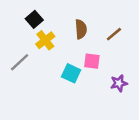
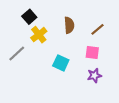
pink square: (92, 61) -> (92, 52), moved
purple star: (119, 83) -> (94, 76), moved

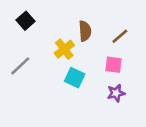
black square: (29, 17) -> (25, 21), moved
yellow cross: (39, 35) -> (64, 49), moved

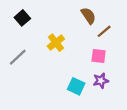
brown semicircle: (85, 31) -> (88, 16), moved, turned -30
cyan square: (75, 78) -> (76, 86), moved

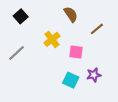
brown semicircle: (88, 16) -> (71, 14), moved
pink square: (99, 56) -> (76, 52), moved

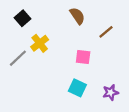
yellow cross: (52, 39) -> (40, 43), moved
purple star: (94, 75) -> (111, 92), moved

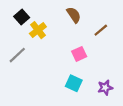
yellow cross: (40, 43) -> (38, 30), moved
pink square: (83, 57) -> (79, 54), turned -32

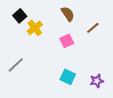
pink square: (79, 54) -> (67, 41), moved
gray line: (17, 55) -> (16, 65), moved

